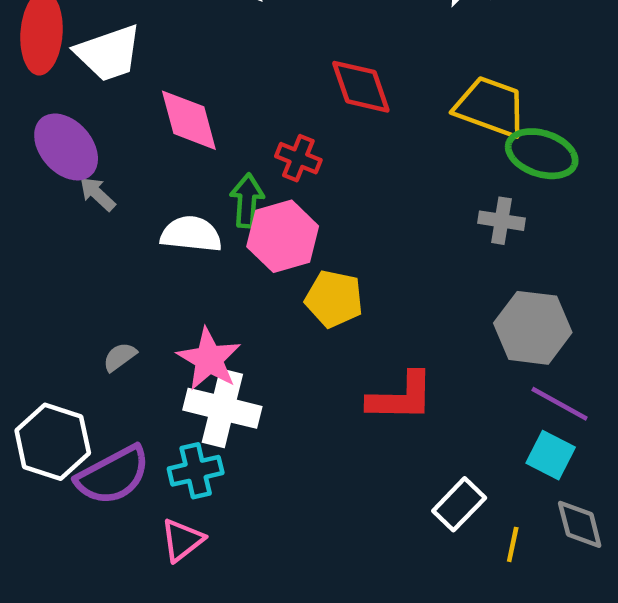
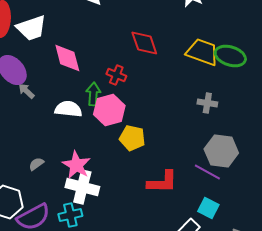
green ellipse: (542, 154) -> (230, 56), moved
purple line: (560, 404) -> (207, 172), moved
cyan square: (551, 455) -> (208, 208), moved

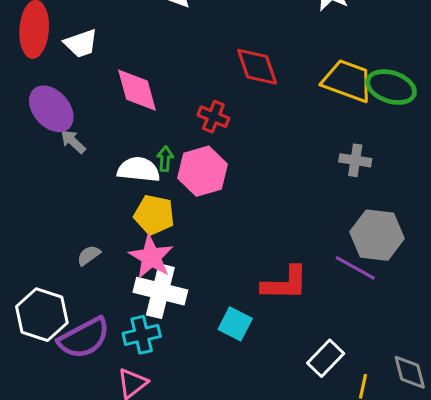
white trapezoid: (31, 28) -> (81, 43), size x0.7
green arrow: (93, 94) -> (165, 159), moved, size x0.7
yellow pentagon: (132, 138) -> (154, 215), moved
cyan square: (208, 208) -> (235, 324), moved

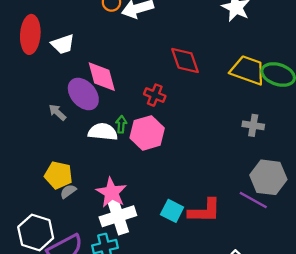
purple ellipse: (51, 109) -> (83, 94), moved
yellow pentagon: (154, 215) -> (58, 175), moved
white cross: (160, 291) -> (118, 216), turned -32
cyan square: (235, 324) -> (172, 211), moved

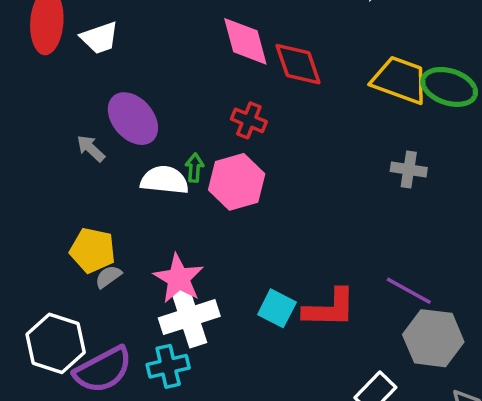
pink diamond: (102, 77) -> (245, 41), moved
gray hexagon: (268, 177) -> (433, 338), moved

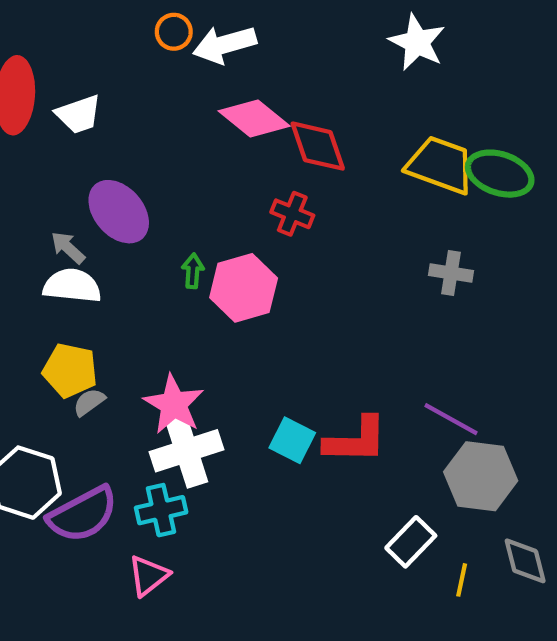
pink diamond: (245, 41) -> (254, 119), turned -36
red cross: (249, 120) -> (292, 214), moved
white semicircle: (165, 180) -> (72, 286), moved

